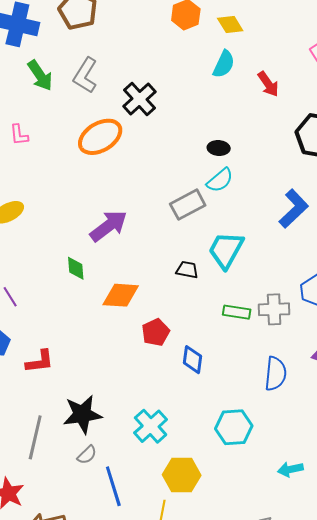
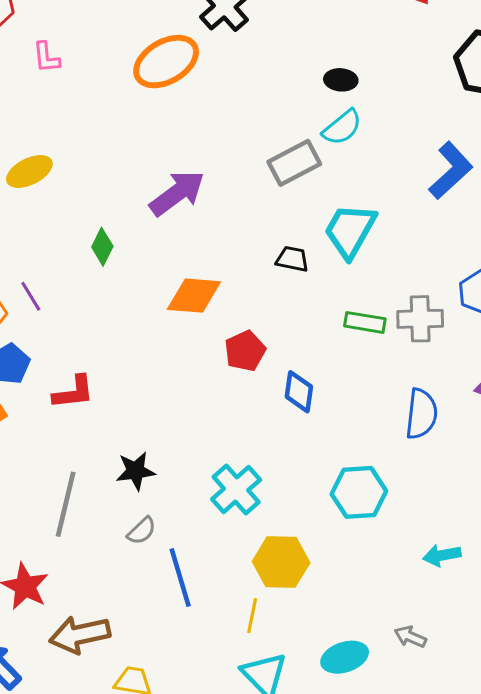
green diamond: (76, 268) -> (102, 247), moved, turned 30
black star: (82, 414) -> (136, 471), size x0.7

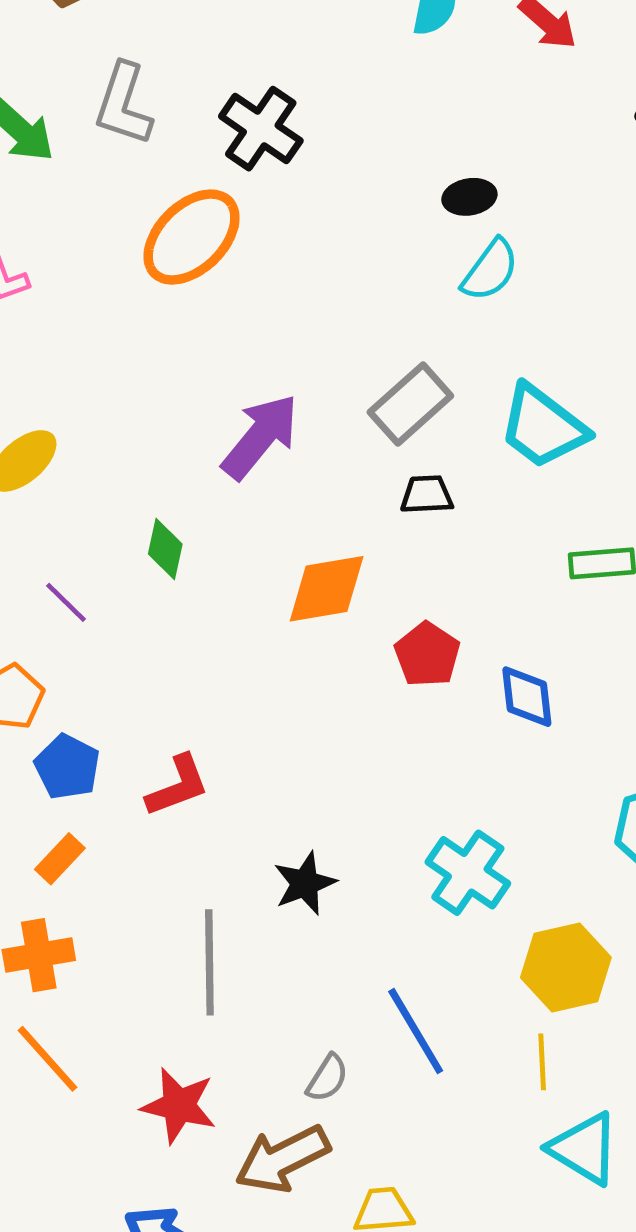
gray rectangle: (294, 163) -> (410, 404), moved
cyan trapezoid: (350, 231) -> (543, 427), turned -68
black trapezoid: (292, 259) -> (427, 495), moved
purple line: (31, 296) -> (66, 602), moved
gray semicircle: (142, 531) -> (327, 1078), moved

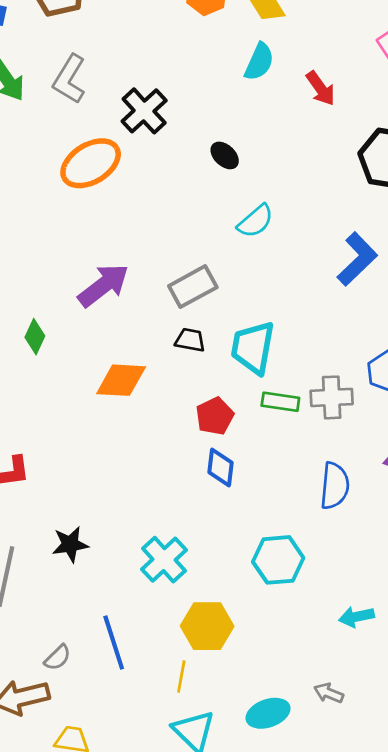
black ellipse: (469, 197) -> (225, 155), moved, turned 40
cyan trapezoid: (543, 427) -> (253, 347), moved, turned 50
red pentagon: (427, 655) -> (215, 416), moved

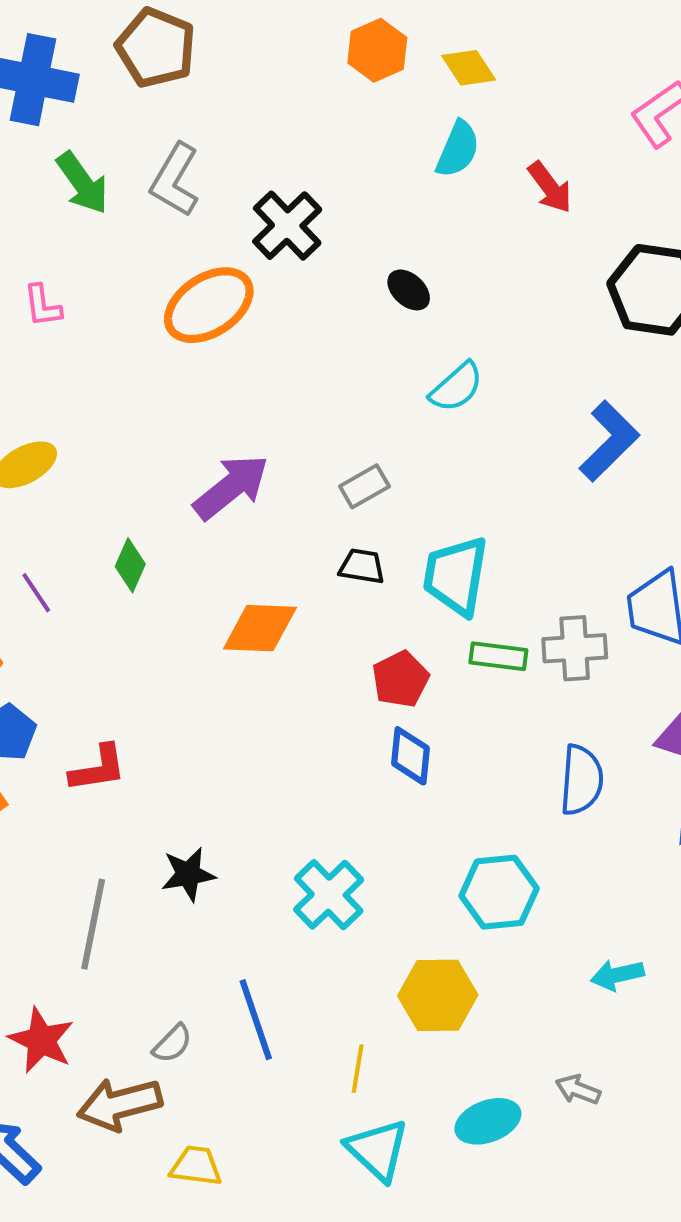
gray rectangle: (193, 287) -> (364, 486), size x0.7
yellow hexagon: (207, 626) -> (438, 995), moved

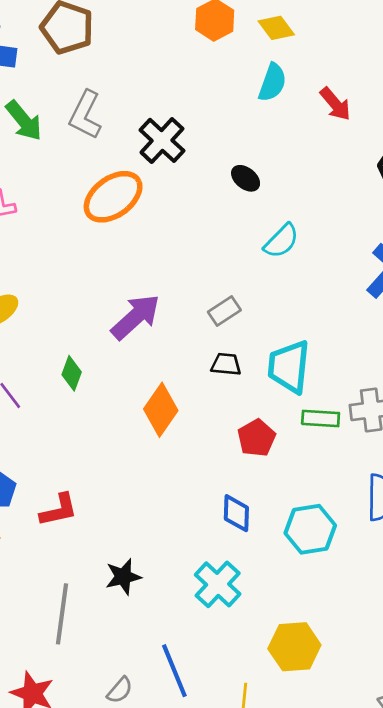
orange diamond: (260, 628) -> (161, 410), turned -54
blue diamond: (410, 756) -> (236, 513), moved
cyan hexagon: (499, 892) -> (310, 529), moved

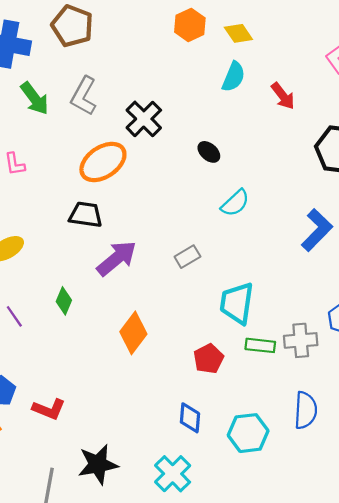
black trapezoid: (226, 364) -> (86, 215), moved, size x1.4
red L-shape: (59, 510) -> (49, 409), turned 32
black star: (123, 577) -> (98, 464), size x1.4

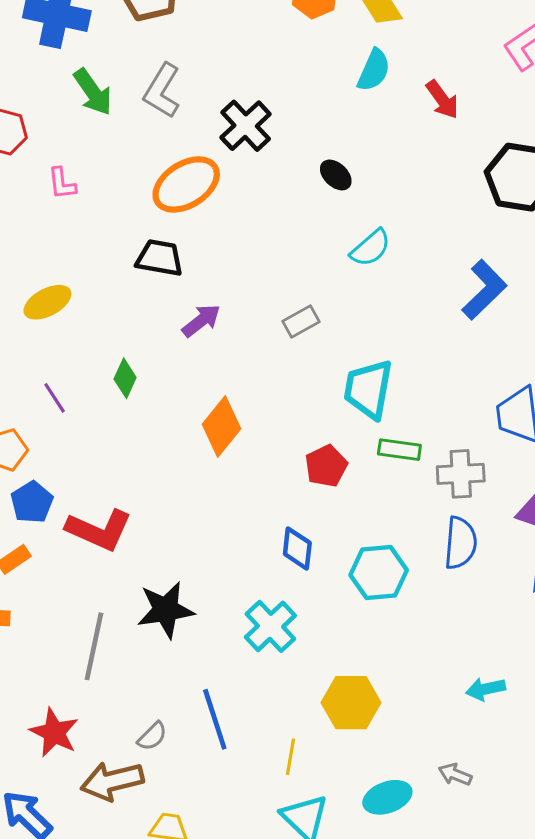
purple arrow: (117, 258) -> (201, 321), size x0.7
gray cross: (301, 340) -> (461, 474), moved
red L-shape: (49, 409) -> (99, 530), size x1.4

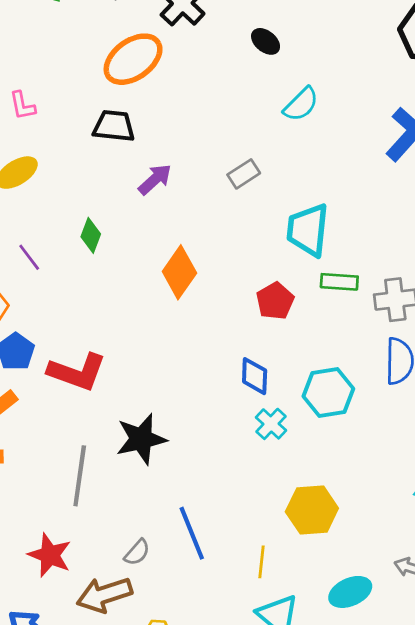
pink L-shape: (62, 183) -> (22, 106), moved
cyan cross: (270, 626) -> (271, 424), moved, size x0.7

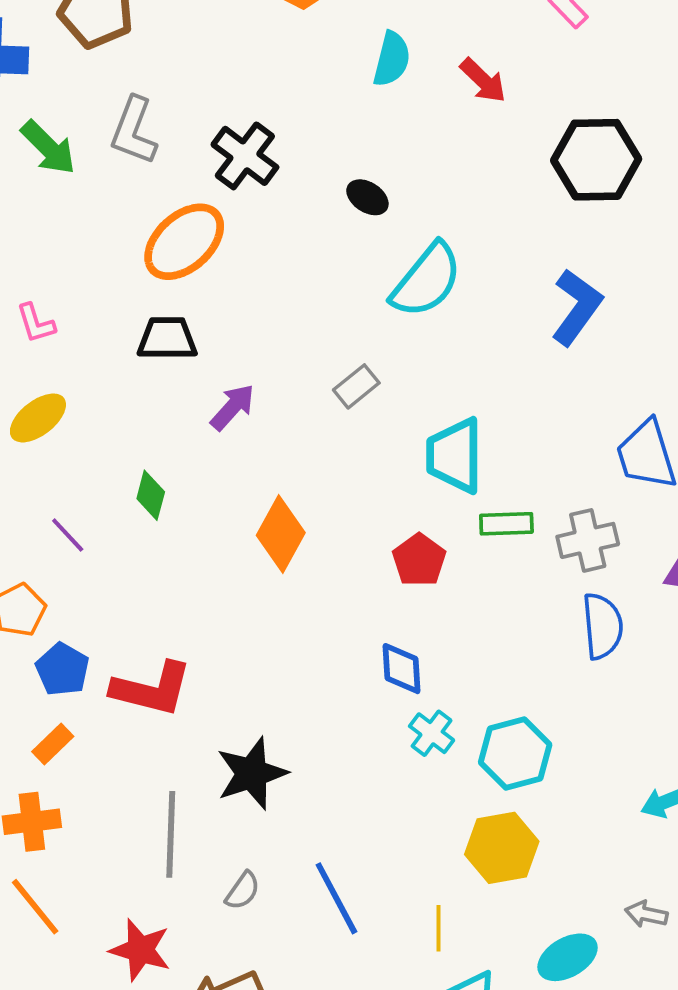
cyan semicircle: (301, 104) -> (427, 280), size x1.5
cyan hexagon: (328, 392) -> (515, 754), moved
gray semicircle: (137, 552) -> (243, 891), moved

